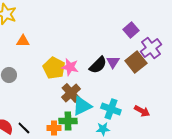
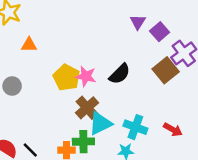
purple triangle: (113, 62) -> (138, 22), moved

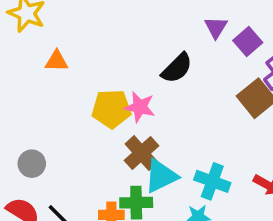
black semicircle: (120, 74) -> (177, 68), moved
yellow pentagon: (66, 78) -> (111, 109), turned -30
gray circle: (12, 86) -> (32, 164), moved

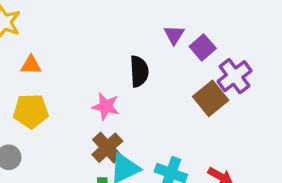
black semicircle: (177, 68) -> (139, 71), turned -48
yellow pentagon: (111, 109) -> (31, 111), moved

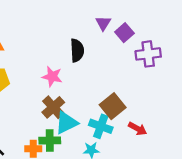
purple cross: (235, 76) -> (148, 54), turned 30
brown square: (211, 98) -> (113, 106), moved

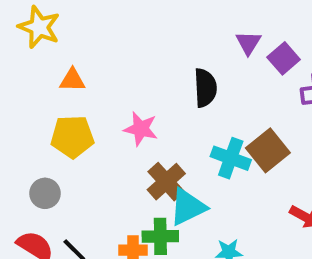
pink star: (52, 77) -> (141, 129), moved
brown square: (113, 106) -> (268, 150), moved
cyan cross: (101, 126) -> (231, 158), moved

